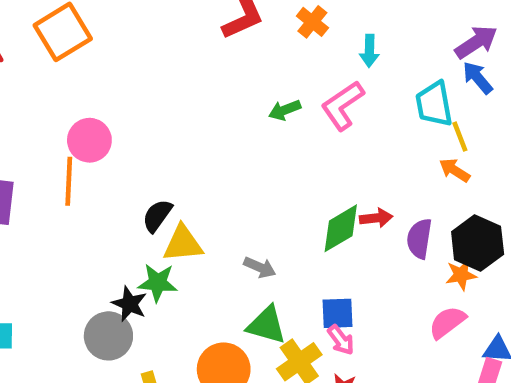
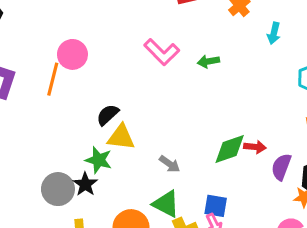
pink L-shape: (343, 106) -> (162, 52), moved, turned -112
black star: (129, 304) -> (85, 184), moved

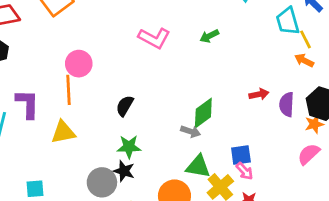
green arrow: (208, 61) -> (209, 36), moved
yellow triangle: (121, 137) -> (63, 132), moved
green diamond: (230, 149) -> (203, 113), moved

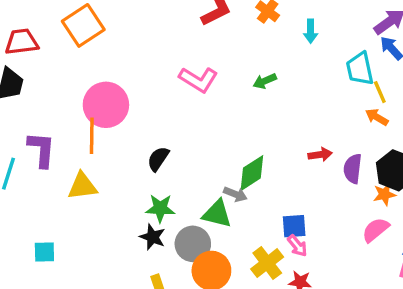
pink circle: (79, 64) -> (106, 105), size x1.4
green triangle: (198, 166) -> (217, 214), moved
gray circle: (102, 182) -> (193, 244), moved

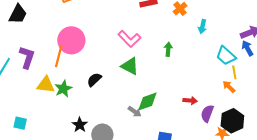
cyan trapezoid: (360, 69) -> (226, 56), turned -50
green arrow: (265, 81) -> (168, 49), turned 104
green star: (160, 208) -> (63, 89), moved, turned 30
green triangle: (217, 214) -> (130, 66), moved
cyan square: (44, 252) -> (20, 123), moved

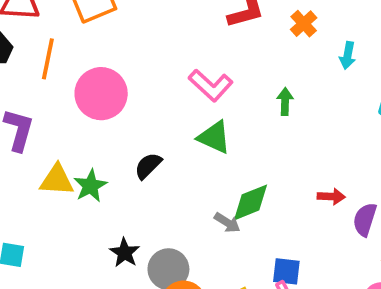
orange line: (59, 56) -> (48, 59), moved

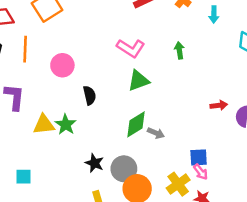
pink circle: (101, 94) -> (62, 65), size x0.7
green triangle: (214, 137) -> (139, 81), turned -35
black semicircle: (148, 166) -> (90, 95), moved, turned 132
green diamond: (251, 202) -> (136, 124), moved

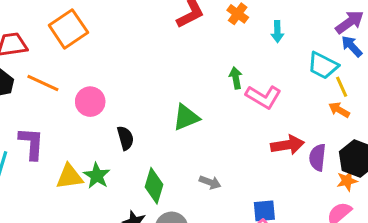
pink L-shape: (131, 48) -> (263, 97), moved
orange line: (25, 49) -> (43, 83), turned -65
red arrow: (219, 105) -> (287, 145), size x1.5
green diamond: (136, 124) -> (154, 186), moved, turned -40

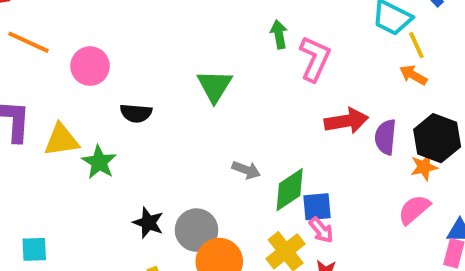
pink L-shape: (263, 97) -> (315, 59), turned -96
green triangle: (186, 117) -> (215, 86), turned -36
black semicircle: (125, 138) -> (136, 113), turned 110
yellow triangle: (69, 177) -> (61, 140), moved
green diamond: (154, 186) -> (290, 190), moved, turned 40

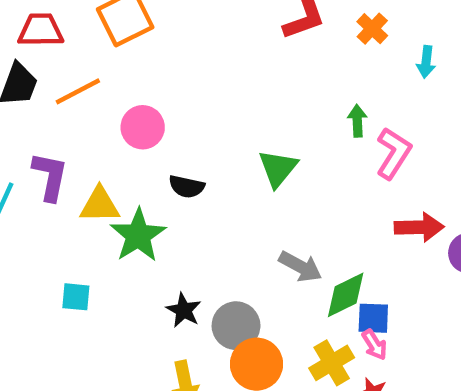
orange line: (28, 42) -> (78, 91), turned -60
green star: (99, 162) -> (138, 235), size x1.4
gray arrow: (246, 170) -> (300, 266), size x1.4
cyan square: (34, 249) -> (76, 297), moved

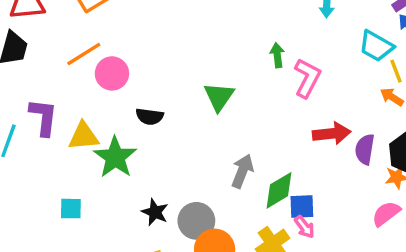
orange line: (78, 91) -> (84, 54), moved
gray arrow: (300, 266) -> (242, 171), turned -92

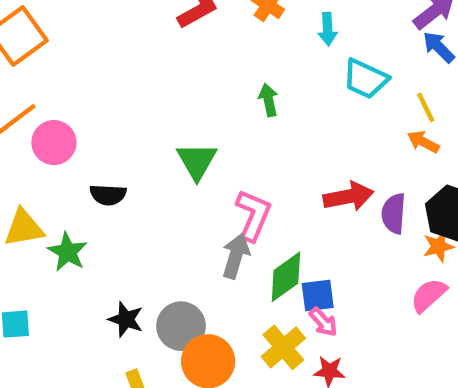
cyan trapezoid: (376, 46) -> (365, 79), moved
pink L-shape: (307, 78) -> (253, 215), moved
green star: (115, 157) -> (68, 252), size x0.7

